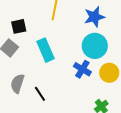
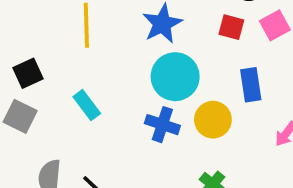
cyan rectangle: (45, 50) -> (87, 105), size x0.7

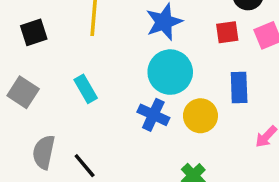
red square: (231, 27) -> (227, 32), turned -30
black square: (28, 73) -> (34, 32), moved

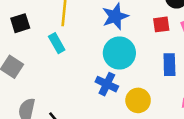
cyan rectangle: (86, 89) -> (57, 43), moved
yellow circle: (200, 116) -> (138, 100), moved

